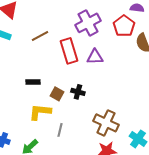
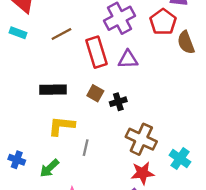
black rectangle: (33, 82) -> (53, 90), size x1.5
black cross: (78, 92) -> (118, 102), moved, turned -32
brown square: (57, 94) -> (95, 93), moved

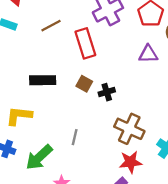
purple triangle: (128, 59) -> (148, 54), moved
yellow L-shape: (61, 126) -> (19, 116), moved
green arrow: (49, 168) -> (39, 157), size x1.4

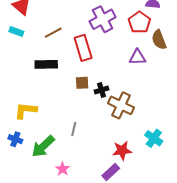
black rectangle: (43, 80) -> (46, 64), moved
brown square: (84, 84) -> (82, 83), turned -32
brown cross: (129, 129) -> (121, 105), moved

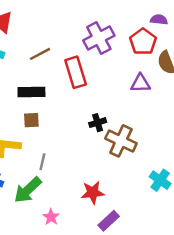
brown square: (82, 83) -> (31, 120), moved
gray line: (74, 129) -> (42, 162), moved
red star: (122, 151) -> (93, 192), moved

